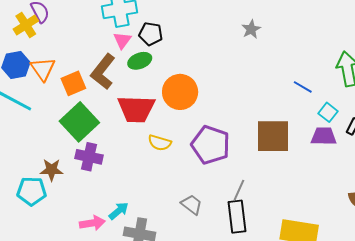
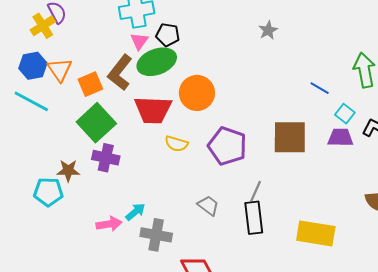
green ellipse: (140, 61) -> (157, 62), size x1.6

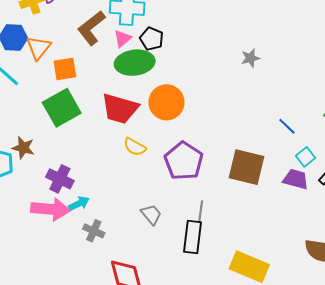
brown L-shape: (120, 73) -> (91, 28), moved
purple cross: (106, 158) -> (60, 179), moved
gray line: (256, 191) -> (201, 212), turned -30
pink arrow: (109, 224) -> (50, 209), size x1.5
gray cross: (156, 235) -> (94, 231), size x0.7

